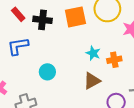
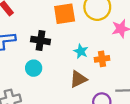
black cross: (43, 20) -> (40, 40), moved

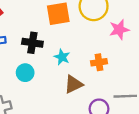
cyan star: (81, 51) -> (62, 57), moved

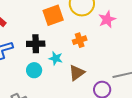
cyan star: (62, 57) -> (56, 58), moved
orange cross: (99, 62) -> (80, 40), moved

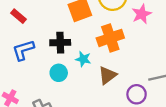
orange cross: (80, 40) -> (110, 38), size x1.6

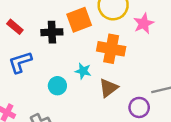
orange cross: (110, 38) -> (111, 49), turned 30
black cross: (60, 43) -> (52, 32), moved

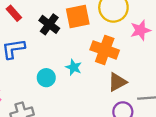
black cross: (52, 32) -> (49, 24), turned 30
brown triangle: (108, 88) -> (117, 82), moved

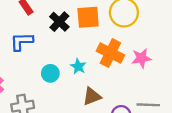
pink star: (140, 30) -> (141, 58), moved
brown triangle: (117, 82) -> (92, 96), moved

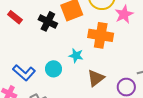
blue L-shape: (22, 41) -> (24, 73), moved, turned -120
pink star: (141, 58) -> (124, 14), moved

